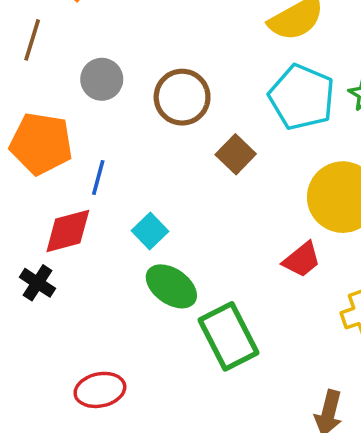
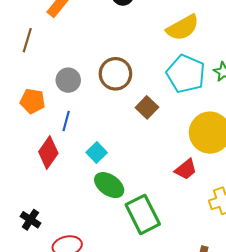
gray circle: (102, 79) -> (68, 80), moved
orange pentagon: (41, 144) -> (33, 101), size x0.7
red diamond: (68, 231) -> (48, 153), turned -40
black cross: (37, 283) -> (30, 220), moved

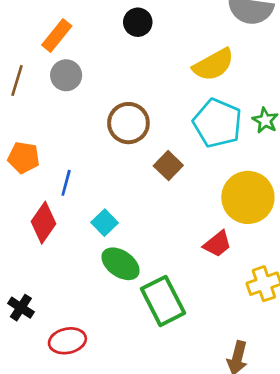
gray circle: (68, 80) -> (66, 75), moved

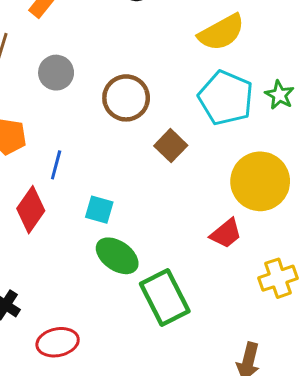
gray circle: (66, 75) -> (56, 73), moved
cyan square: (105, 223) -> (99, 210), turned -30

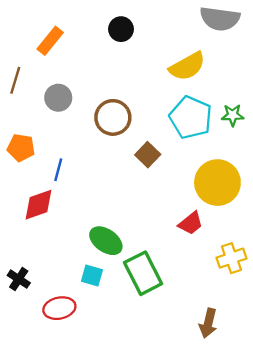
green star: (280, 95) -> (233, 115), turned -30
red diamond: (31, 210) -> (38, 205), turned 36
cyan square: (99, 210) -> (92, 276), moved

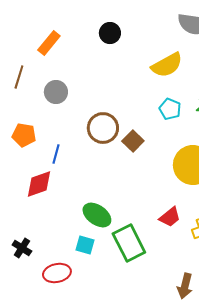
brown circle: (113, 117) -> (103, 128), moved
cyan pentagon: (191, 117) -> (170, 109), size x0.6
red trapezoid: (191, 223) -> (170, 217), moved

